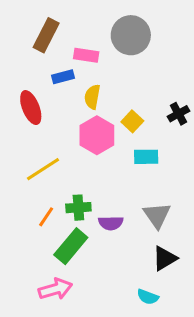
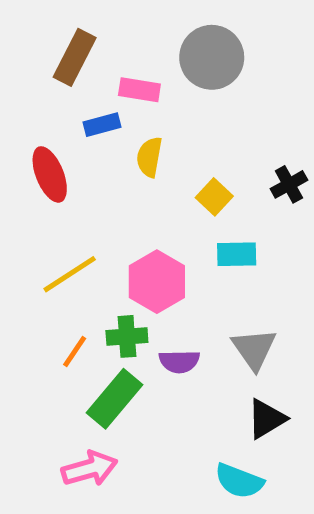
pink hexagon: (97, 135) -> (157, 282), moved
cyan semicircle: (148, 297) -> (239, 481), size x1.4

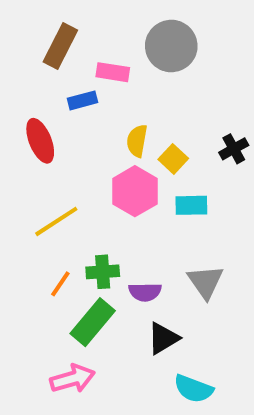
yellow semicircle: (149, 157) -> (137, 141), moved
pink hexagon: (157, 282) -> (135, 191), moved
black triangle: (267, 419) -> (163, 338), moved

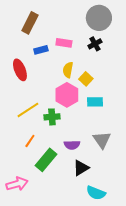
gray circle: (171, 46) -> (99, 18), moved
pink rectangle: (113, 72) -> (64, 43), moved
black cross: (234, 149) -> (95, 44), moved
green cross: (103, 272) -> (52, 117), moved
pink arrow: (72, 379) -> (17, 184), moved

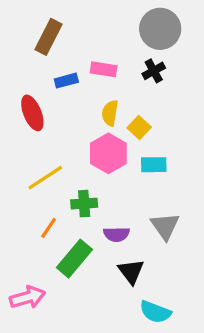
green cross: (52, 117) -> (84, 204), moved
black triangle: (81, 168) -> (131, 271), turned -36

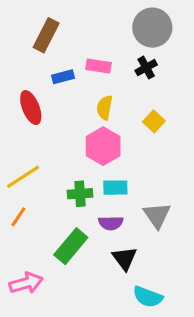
yellow square: (139, 127) -> (154, 121), moved
cyan rectangle: (154, 165) -> (115, 188), moved
yellow line: (45, 178) -> (23, 177), moved
orange line: (49, 228) -> (18, 217), moved

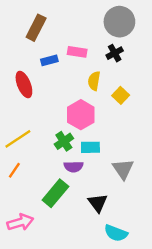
yellow semicircle: (105, 108) -> (94, 81), moved
green cross: (80, 194) -> (64, 141), moved, turned -30
purple semicircle: (111, 223) -> (74, 167), moved

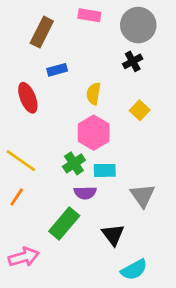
pink rectangle: (77, 52) -> (89, 15), moved
yellow semicircle: (94, 81) -> (94, 94), moved
yellow line: (18, 139) -> (21, 161), turned 68
cyan semicircle: (116, 233) -> (134, 270), turned -50

